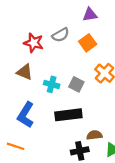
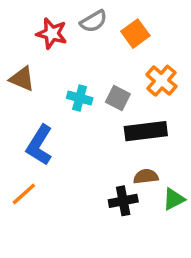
brown triangle: (25, 72) -> (22, 79), moved
black rectangle: (68, 115) -> (146, 131), moved
orange line: (16, 146) -> (24, 194), turned -60

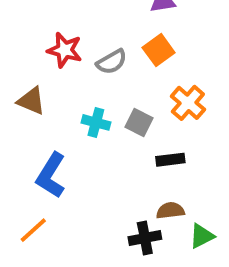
gray semicircle: (94, 21) -> (112, 62), moved
black rectangle: (146, 131) -> (170, 160), size x0.6

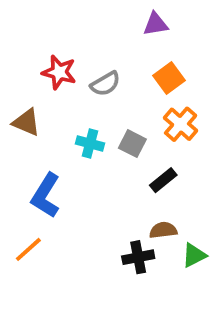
orange square: (159, 50) -> (169, 78), moved
black rectangle: (170, 160) -> (163, 180), turned -32

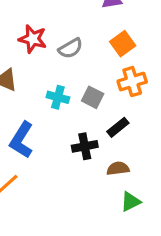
orange cross: (181, 124) -> (132, 82), turned 32
green triangle: (194, 255) -> (131, 202), moved
black cross: (138, 257) -> (85, 146), moved

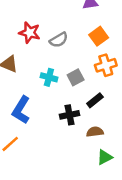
gray square: (93, 97) -> (76, 77), turned 35

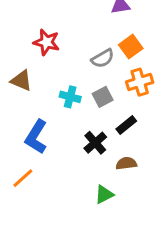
gray semicircle: (59, 40) -> (103, 58), moved
black cross: (70, 115) -> (95, 143), turned -30
green triangle: (105, 157) -> (104, 194), moved

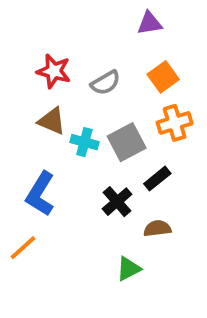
gray semicircle: (103, 58) -> (106, 83), moved
brown triangle: (21, 81) -> (52, 121), moved
gray square: (103, 97) -> (127, 142), size x1.4

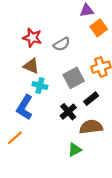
orange square: (163, 77) -> (99, 28), moved
cyan cross: (84, 142) -> (40, 86), moved
brown semicircle: (157, 228) -> (91, 127), size x1.5

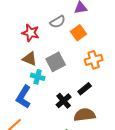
orange square: (99, 28) -> (79, 33), moved
gray semicircle: (62, 44) -> (58, 22), moved
gray square: (74, 78) -> (56, 62), moved

